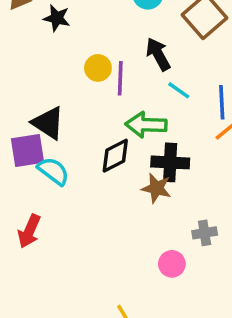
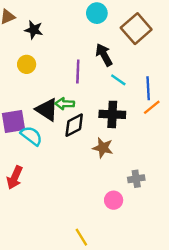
yellow circle: (98, 68) -> (27, 64), moved
black triangle: (48, 123) -> (47, 110), moved
green arrow: (146, 125) -> (65, 104), moved, size x0.7
black cross: (170, 162) -> (112, 114), moved

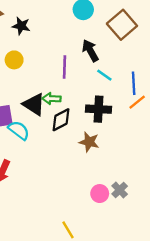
gray cross: (136, 179) -> (120, 190), moved, turned -35

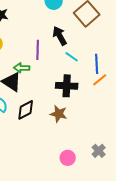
green arrow: (52, 99) -> (22, 68), moved
black diamond: (61, 120) -> (26, 110), moved
gray cross: (120, 190) -> (99, 151), moved

